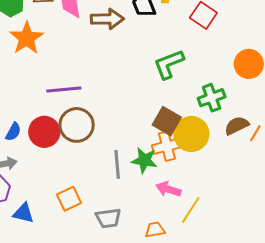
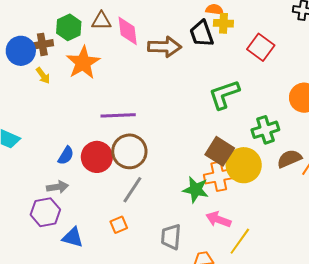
gray line: (117, 164) -> (132, 190), moved, turned 36
orange square: (69, 199) -> (119, 225), size x0.7
gray trapezoid: (108, 218) -> (171, 237), moved, turned 100

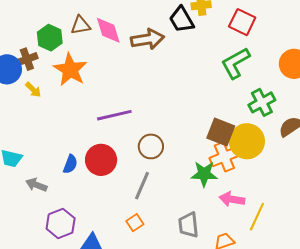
green L-shape: (224, 95) -> (236, 63), moved
brown circle: (129, 151) -> (151, 146), moved, size x0.7
gray arrow: (57, 187) -> (36, 185), moved, turned -140

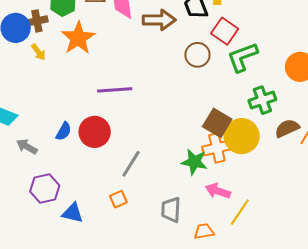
red square: (242, 22) -> (225, 31), moved
brown circle: (151, 146) -> (197, 55), moved

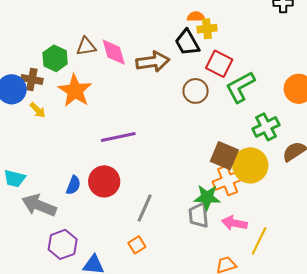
brown cross: (37, 21) -> (32, 79), turned 30
gray arrow: (27, 147) -> (39, 205), size x1.6
gray trapezoid: (171, 210) -> (199, 215), moved

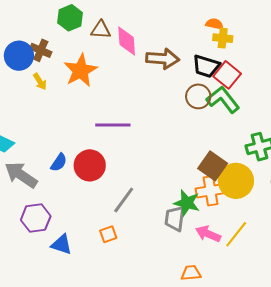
black trapezoid: (187, 43) -> (206, 66), moved, turned -56
green hexagon: (55, 58) -> (70, 18), moved
green L-shape: (240, 87) -> (223, 100), moved, turned 68
yellow line: (259, 241) -> (236, 234), moved

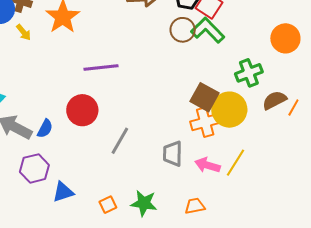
blue semicircle: (59, 163) -> (45, 129), moved
green star: (187, 203) -> (144, 203), moved
orange square: (108, 234) -> (108, 205), moved
blue triangle: (62, 245) -> (63, 192), turned -30

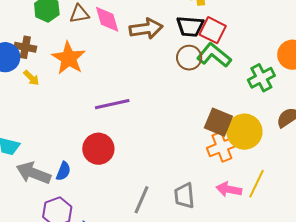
green cross: (249, 73) -> (261, 78), moved
gray line: (120, 141) -> (142, 200), moved
gray trapezoid: (173, 154) -> (184, 196), moved

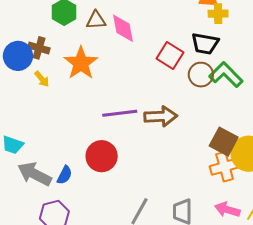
brown arrow: (146, 29) -> (161, 116), moved
red square: (213, 30) -> (170, 55), moved

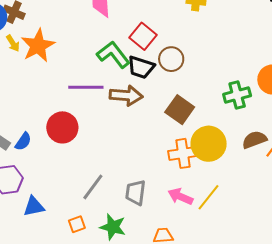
black trapezoid: (205, 44) -> (141, 67), moved
orange star: (81, 63) -> (38, 46), moved
green L-shape: (226, 75) -> (113, 55), moved
brown square: (224, 142) -> (180, 110), moved

